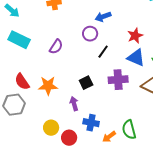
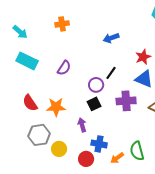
purple circle: (90, 34) -> (96, 85), moved
gray hexagon: (14, 105) -> (39, 135), moved
red circle: (69, 138) -> (86, 159), moved

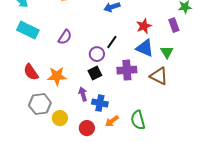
blue cross: (99, 144) -> (100, 103), moved
orange arrow: (117, 158) -> (112, 121), moved

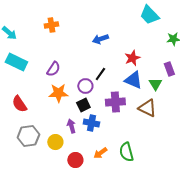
purple rectangle: (174, 25) -> (169, 69), moved
orange star: (57, 76) -> (58, 93), moved
blue cross: (100, 103) -> (91, 123), moved
yellow circle: (60, 118) -> (55, 142), moved

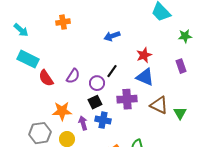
purple semicircle: (53, 69) -> (73, 76), moved
green triangle: (155, 84) -> (180, 113), moved
orange star: (58, 93) -> (62, 111), moved
red semicircle: (19, 104) -> (46, 78), moved

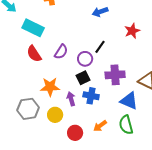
cyan rectangle: (28, 59) -> (33, 28), moved
blue triangle: (145, 77) -> (129, 101), moved

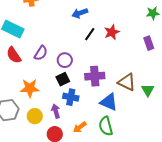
black line: (100, 47) -> (90, 34), moved
purple arrow: (71, 99) -> (56, 111), moved

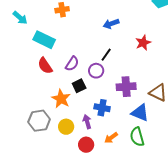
black line: (90, 34) -> (106, 55), moved
black square: (63, 79) -> (79, 86), moved
orange star: (30, 88) -> (61, 99), turned 30

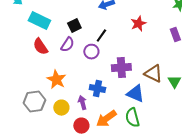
black square: (79, 86) -> (74, 26), moved
orange arrow: (111, 138) -> (106, 119), size x1.5

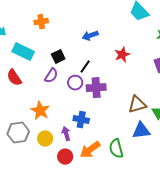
red semicircle: (40, 47) -> (14, 78), moved
purple cross: (121, 68) -> (96, 88), moved
brown triangle: (153, 74) -> (137, 105), turned -42
blue triangle: (135, 94) -> (141, 131), moved, turned -30

